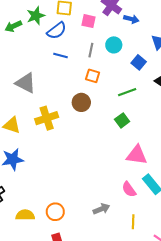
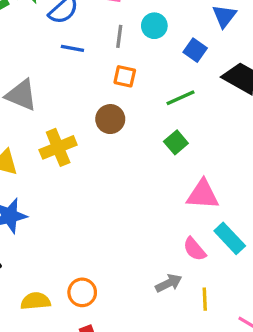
gray arrow: (101, 209) -> (169, 283), moved

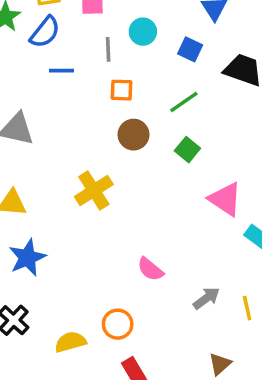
brown circle: (110, 119) -> (134, 135), moved
yellow cross: (58, 147) -> (94, 190), moved
pink triangle: (203, 195) -> (225, 199), turned 40
pink semicircle: (195, 249) -> (150, 269), moved

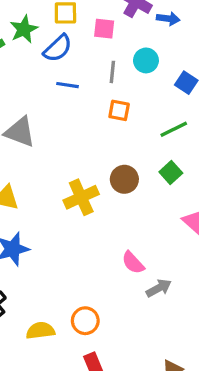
brown circle: (134, 135) -> (124, 179), moved
pink semicircle: (150, 269) -> (133, 263), moved
gray arrow: (206, 298) -> (159, 288), moved

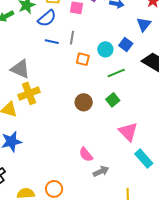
cyan circle: (146, 60) -> (105, 49), moved
gray line: (112, 72) -> (72, 38), moved
yellow cross: (81, 197) -> (29, 93), moved

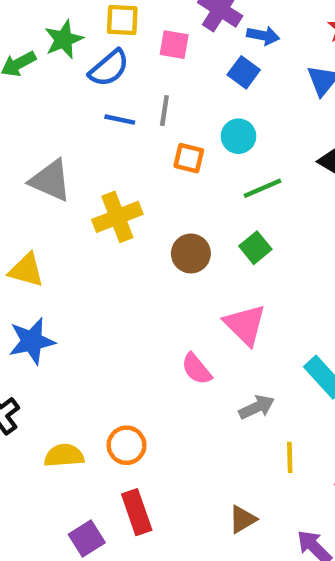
blue square: (126, 44) -> (244, 72), moved
yellow cross: (29, 93) -> (117, 217), moved
pink triangle: (128, 132) -> (245, 325), moved
gray arrow: (101, 171) -> (257, 407), moved

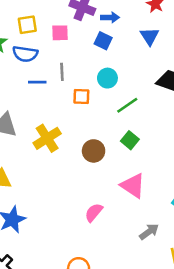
blue semicircle: (109, 68) -> (25, 54), turned 60
pink semicircle: (197, 369) -> (94, 212), moved, turned 90

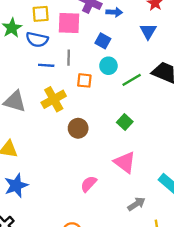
pink square: (60, 33) -> (69, 23), size x1.5
blue square: (103, 41) -> (103, 41), moved
green line: (127, 105) -> (132, 80), moved
yellow cross: (47, 138) -> (54, 99), moved
brown circle: (94, 151) -> (78, 128), moved

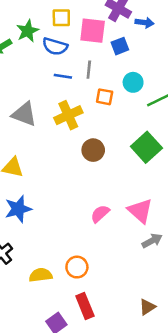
blue square: (103, 41) -> (120, 46), moved, turned 35
green square: (125, 122) -> (146, 147), size x1.6
pink triangle: (125, 162) -> (140, 211), moved

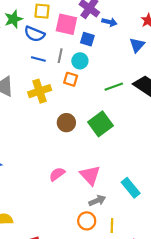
blue square: (120, 46) -> (87, 39), turned 32
cyan circle: (133, 82) -> (80, 61), moved
brown circle: (93, 150) -> (66, 123), moved
orange circle: (77, 267) -> (87, 221), moved

